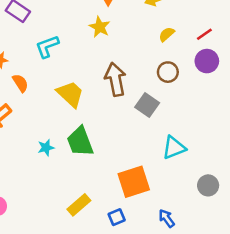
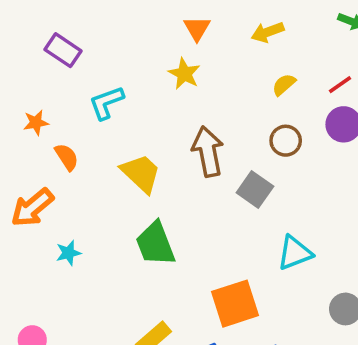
cyan star: (46, 148) -> (68, 253), moved

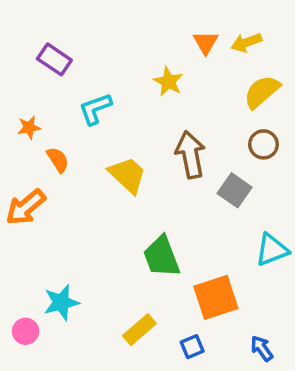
orange triangle: (197, 28) -> (206, 42), moved
yellow semicircle: (284, 85) -> (262, 92), size x1.6
green trapezoid: (155, 244) -> (162, 257), moved
cyan star: (68, 253) -> (61, 302), moved, size x1.5

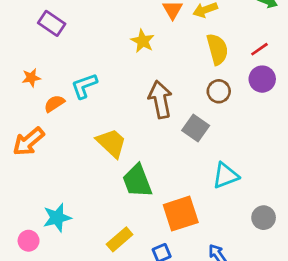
yellow semicircle: (262, 92) -> (217, 49), turned 116
cyan L-shape: (95, 109) -> (84, 86), moved
orange semicircle: (58, 160) -> (54, 104), turned -90
yellow trapezoid: (128, 175) -> (111, 143), moved

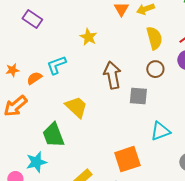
yellow star: (143, 41) -> (88, 37), moved
orange star: (31, 78) -> (12, 70), moved
gray square: (196, 128) -> (138, 96), turned -30
green trapezoid: (137, 181) -> (53, 135), moved

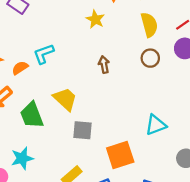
yellow star: (88, 37) -> (95, 19), moved
brown arrow: (112, 75) -> (104, 65), size x0.6
gray square: (138, 96) -> (82, 130), moved
green trapezoid: (53, 135) -> (32, 115), moved

